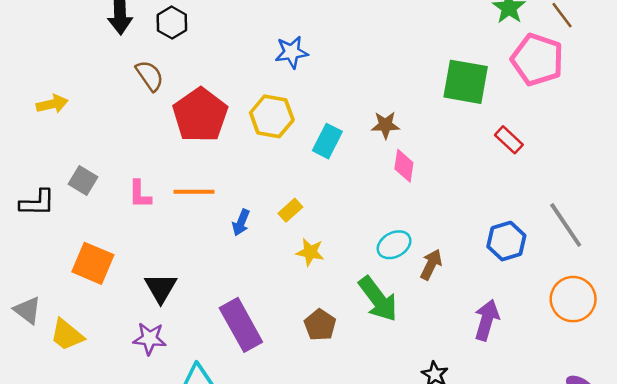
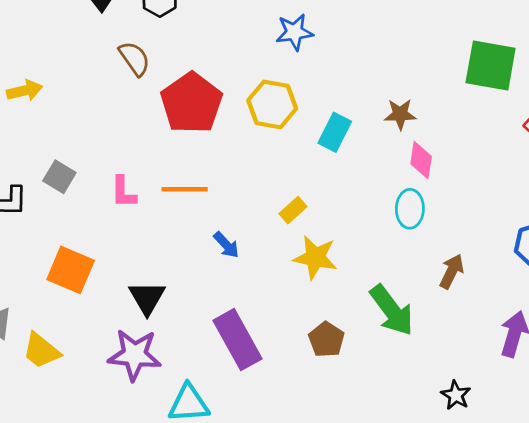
blue arrow: (241, 223) -> (226, 245), moved, turned -65
cyan ellipse: (394, 245) -> (410, 209), moved, turned -60
yellow star: (310, 252) -> (315, 257), size x1.4
purple star: (150, 339) -> (134, 355), size x1.4

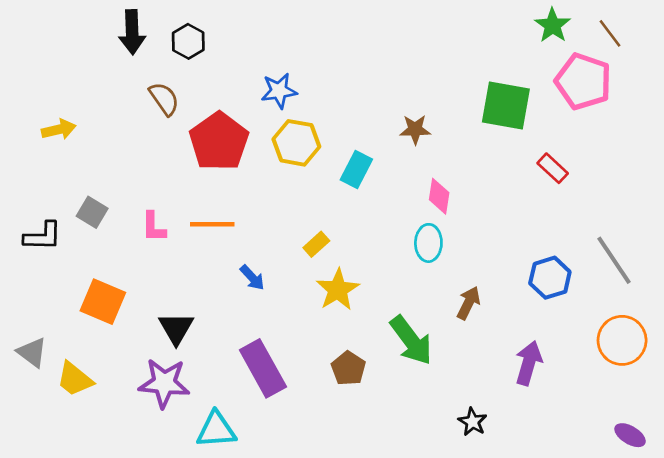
blue star: (294, 32) -> (279, 91), moved
brown star: (400, 114) -> (415, 129), moved
yellow star: (315, 257) -> (338, 290), turned 30

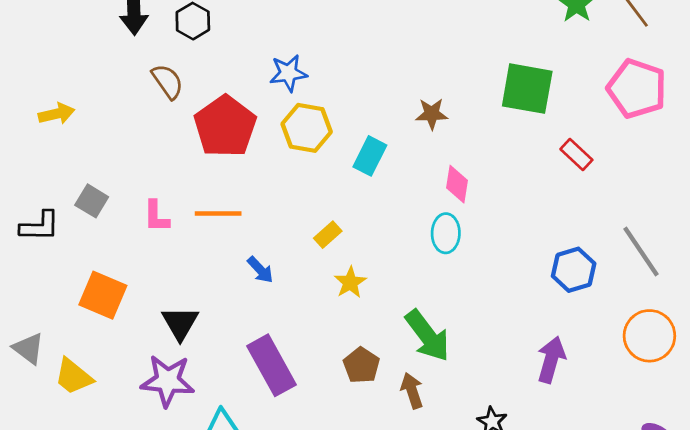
pink pentagon: (583, 81) -> (637, 89), moved
yellow star: (338, 290) -> (350, 282), size x0.7
brown arrow: (469, 303) -> (412, 391), moved, turned -44

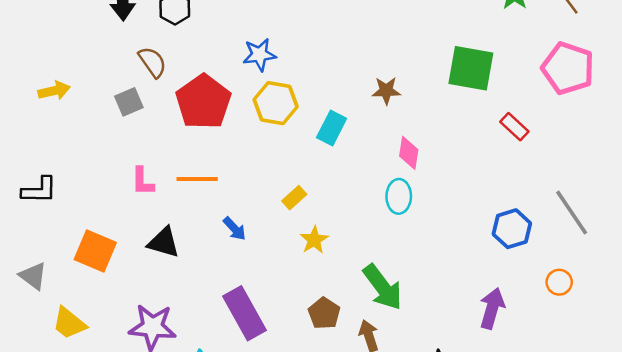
gray square: (92, 201) -> (129, 102), moved, turned 36
black triangle: (180, 323) -> (164, 242), moved, turned -44
orange circle: (649, 336) -> (559, 282), moved, size x0.6
gray triangle: (28, 348) -> (33, 276), moved

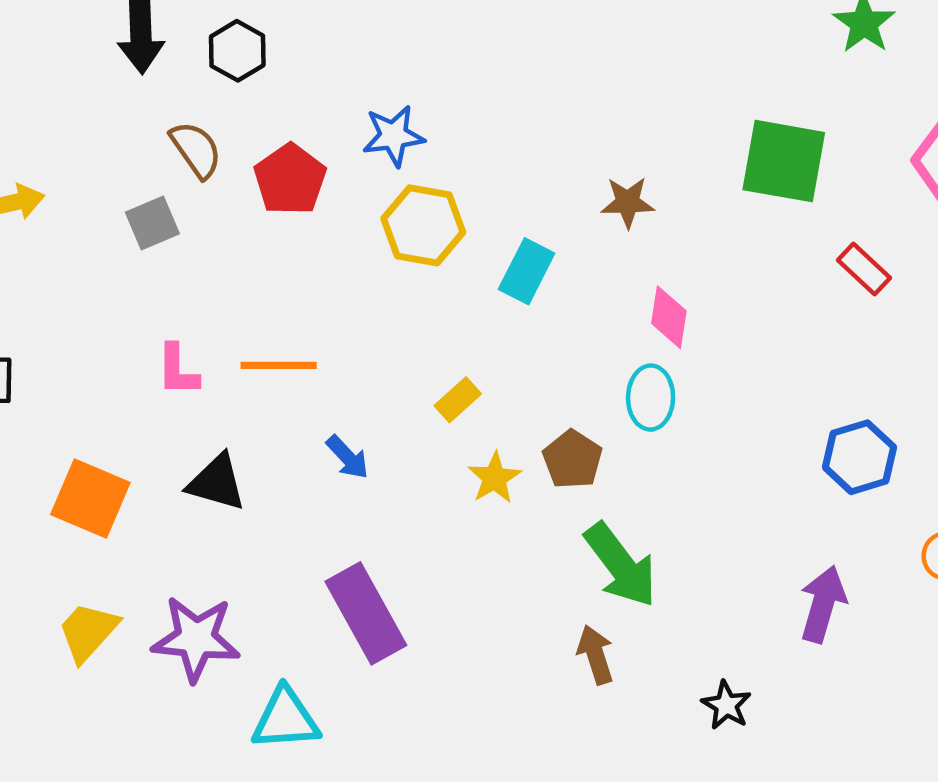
red pentagon: (203, 102) -> (290, 179), moved, size x0.7
brown pentagon: (324, 313) -> (572, 460), moved
yellow trapezoid: (69, 323) -> (88, 632), moved, turned 93

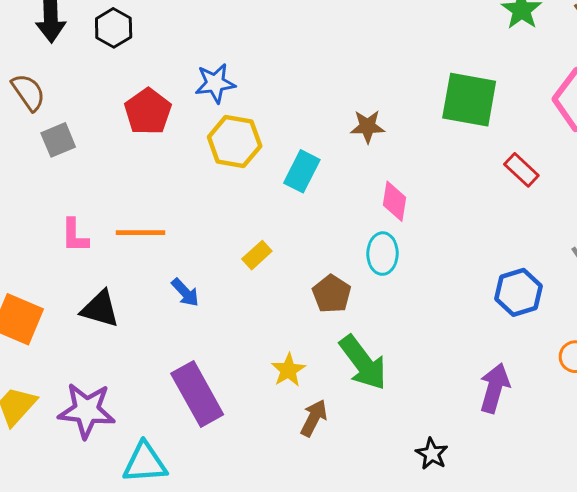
brown semicircle: (196, 150) -> (28, 92), moved
yellow star: (494, 478) -> (288, 370), moved
brown arrow: (595, 655) -> (314, 418), moved, turned 45

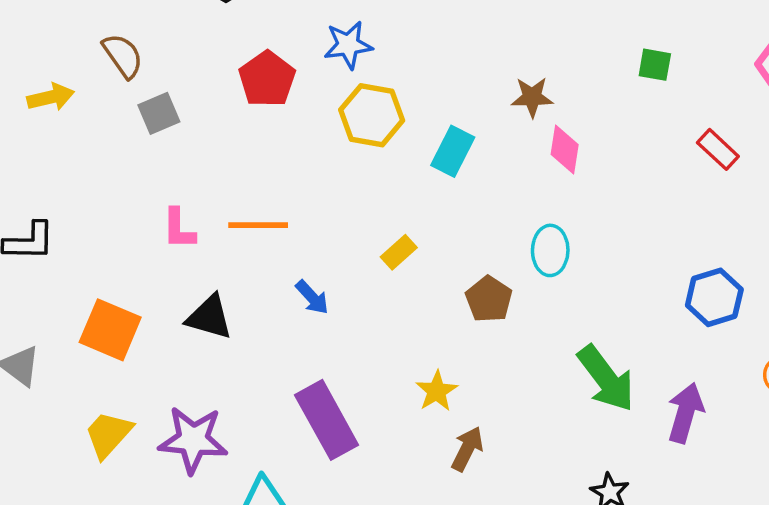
green square: (469, 100) -> (655, 65), size x0.5
pink diamond: (394, 201) -> (565, 149), moved
green arrow: (363, 363) -> (606, 378), moved

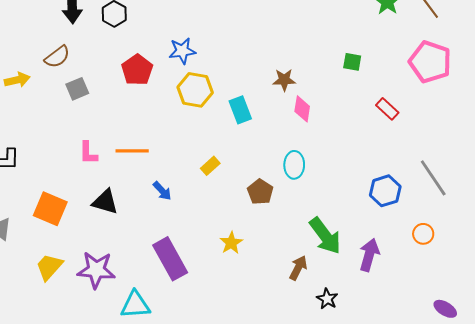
brown semicircle: (123, 56) -> (57, 57), turned 88
cyan rectangle: (453, 151) -> (240, 110), turned -48
brown arrow: (467, 449) -> (298, 268), moved

